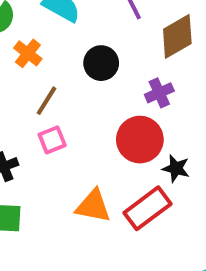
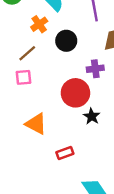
orange cross: (28, 53) -> (39, 24), moved
red rectangle: (148, 208) -> (65, 153), moved, size x0.6

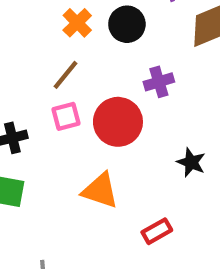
black circle: (66, 41) -> (127, 24), moved
purple cross: (95, 69) -> (159, 82), moved
red circle: (75, 93) -> (118, 122), moved

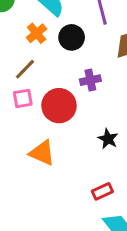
red rectangle: (157, 231) -> (102, 191), moved

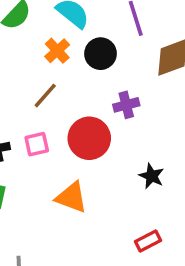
pink square: (23, 98) -> (37, 144), moved

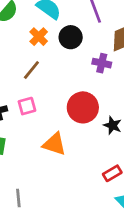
purple cross: (126, 105) -> (102, 63), moved, turned 30
red circle: (89, 138) -> (83, 107), moved

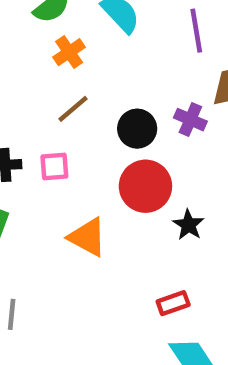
orange cross: (39, 37) -> (69, 52), moved
black circle: (71, 37) -> (137, 129), moved

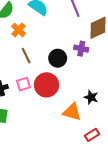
brown line: (73, 109) -> (26, 56), turned -63
red circle: (145, 186) -> (47, 85), moved
orange triangle: (88, 237) -> (72, 112), moved

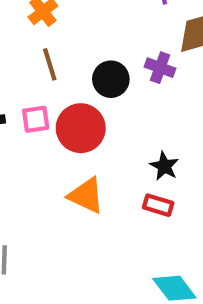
orange triangle: (72, 112) -> (86, 195), moved
red rectangle: (92, 135) -> (158, 205), moved, turned 40

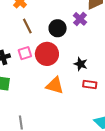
purple cross: (160, 68) -> (80, 19), turned 32
black star: (164, 166) -> (81, 64), moved

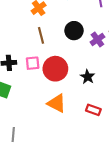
black circle: (58, 28) -> (74, 31), moved
black star: (81, 64) -> (88, 77), moved

